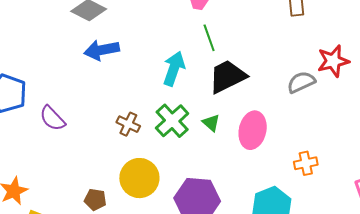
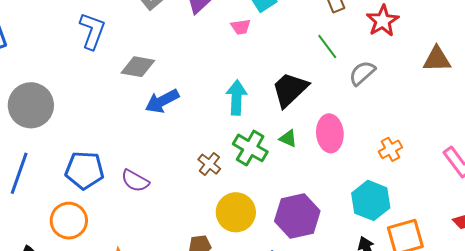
green line: (209, 38) -> (327, 47), moved
red star: (333, 61) -> (383, 21), moved
brown cross: (128, 124) -> (209, 164), turned 30

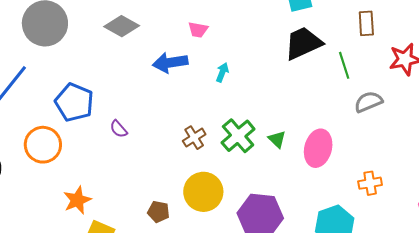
pink trapezoid: (241, 27) -> (198, 30), moved
gray diamond: (138, 67) -> (122, 26), moved
black trapezoid: (290, 89) -> (303, 43), moved
cyan arrow: (237, 98) -> (222, 72), moved, size x0.6
purple semicircle: (135, 181) -> (119, 129), size x0.7

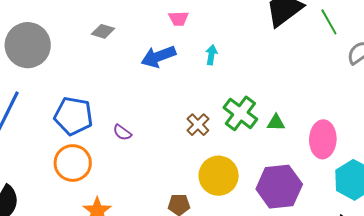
gray diamond: (122, 26) -> (103, 31), size x0.7
green triangle: (277, 139) -> (276, 123), moved, turned -30
orange circle: (43, 145) -> (73, 163), moved
pink ellipse: (318, 148) -> (323, 139), moved

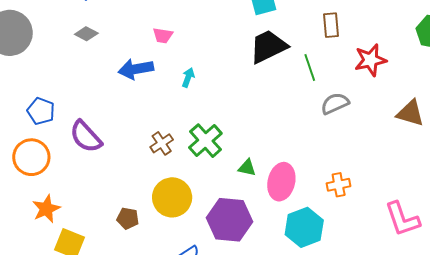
blue pentagon: (73, 116) -> (41, 111), size x0.7
green triangle: (276, 123) -> (247, 168), moved
purple semicircle: (122, 132) -> (86, 137), size x1.8

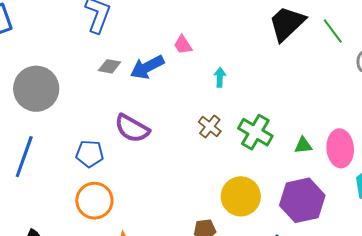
pink trapezoid: (163, 35) -> (183, 45), turned 65
blue arrow: (136, 69) -> (147, 67), moved
purple semicircle: (86, 137) -> (132, 128), moved
brown cross: (162, 143) -> (210, 127), moved

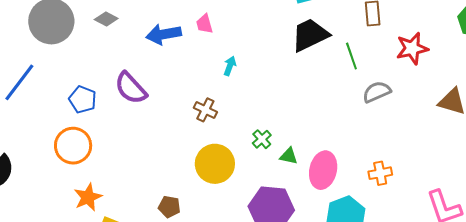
gray diamond: (109, 66) -> (106, 19), moved
brown cross: (210, 127) -> (205, 110), turned -30
green cross: (255, 132) -> (262, 139), moved, size x0.6
yellow circle: (241, 196) -> (215, 164), moved

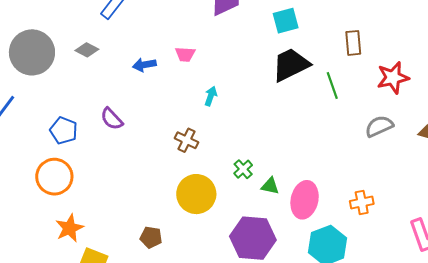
pink trapezoid: (204, 24) -> (185, 54), turned -70
blue arrow: (164, 34) -> (144, 65), size x0.7
purple semicircle: (131, 88) -> (112, 119), size x0.7
gray semicircle: (377, 92) -> (379, 126), moved

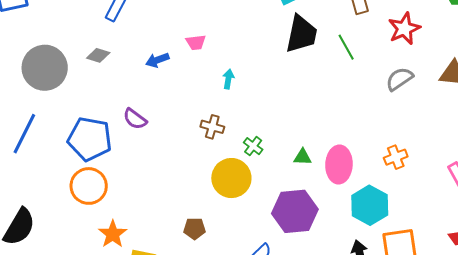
black trapezoid: (291, 65) -> (301, 34), turned 138
blue pentagon: (64, 130) -> (90, 139), size x1.6
green cross: (243, 169) -> (253, 146), moved

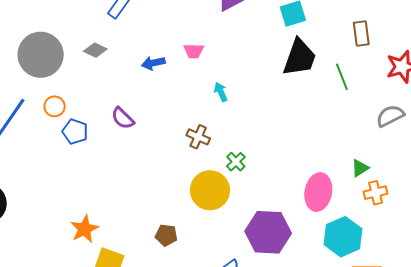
cyan arrow: (228, 79) -> (221, 92), turned -42
blue pentagon: (90, 139) -> (75, 132), size x0.6
green triangle: (303, 157) -> (360, 168), moved, turned -42
orange circle: (89, 186) -> (55, 106), moved, size x0.6

